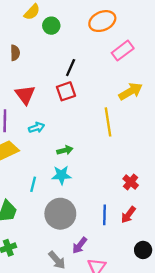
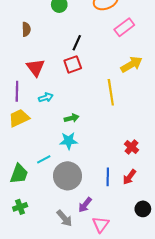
cyan line: (33, 184) -> (44, 159), moved, turned 48

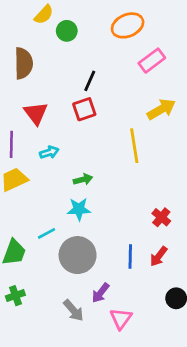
brown semicircle: (26, 29) -> (24, 63), size x1.6

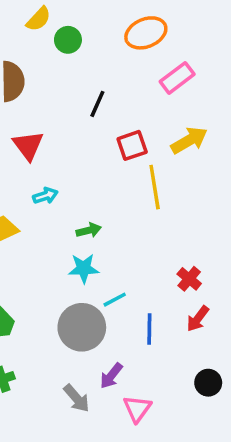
red square: (84, 109) -> (132, 145), moved
cyan line: (46, 233) -> (115, 300), moved
red arrow: (159, 256) -> (198, 319), moved

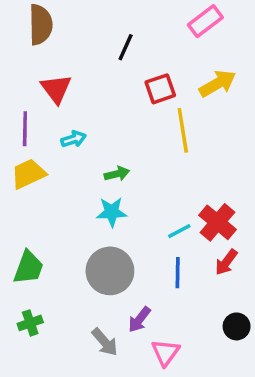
red cross: (189, 279) -> (217, 222), size x1.5
cyan line: (115, 300) -> (179, 231), moved

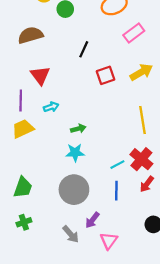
brown semicircle: (41, 25) -> (30, 35), turned -105
yellow line: (183, 130) -> (142, 120), moved

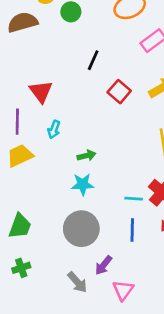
brown semicircle: (30, 35) -> (23, 22), moved
red square: (105, 75) -> (119, 92), turned -30
cyan arrow: (51, 107) -> (54, 129), turned 128
cyan line: (117, 165) -> (134, 199), turned 32

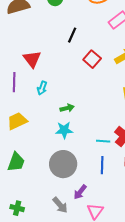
yellow trapezoid: (20, 156) -> (17, 121), moved
green cross: (21, 268) -> (17, 208), moved, turned 32

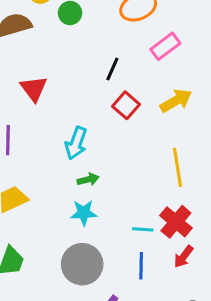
black line: (72, 35) -> (112, 69), moved
red triangle: (32, 59) -> (34, 89), moved
cyan arrow: (42, 88) -> (76, 143), moved, size x1.5

